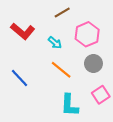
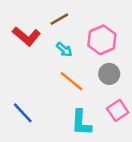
brown line: (62, 12) -> (59, 19), moved
blue line: (20, 78) -> (23, 113), moved

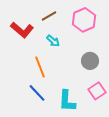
pink hexagon: (102, 40) -> (84, 20), moved
orange line: (71, 81) -> (40, 67), moved, turned 30
blue line: (23, 113) -> (37, 93), moved

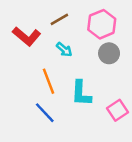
gray circle: (90, 61) -> (109, 53), moved
cyan L-shape: (67, 101) -> (81, 93), moved

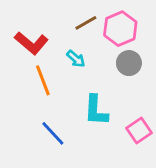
brown line: (59, 19) -> (86, 23), moved
orange line: (48, 81) -> (43, 80), moved

